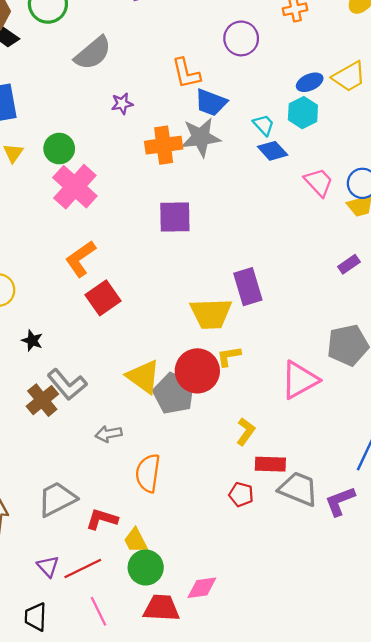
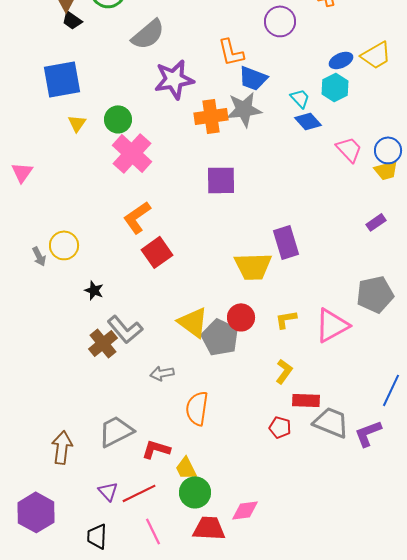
purple star: (122, 104) -> (174, 79), size x2.0
yellow L-shape: (229, 356) -> (286, 319), moved
red circle: (197, 371) -> (241, 317), size x0.7

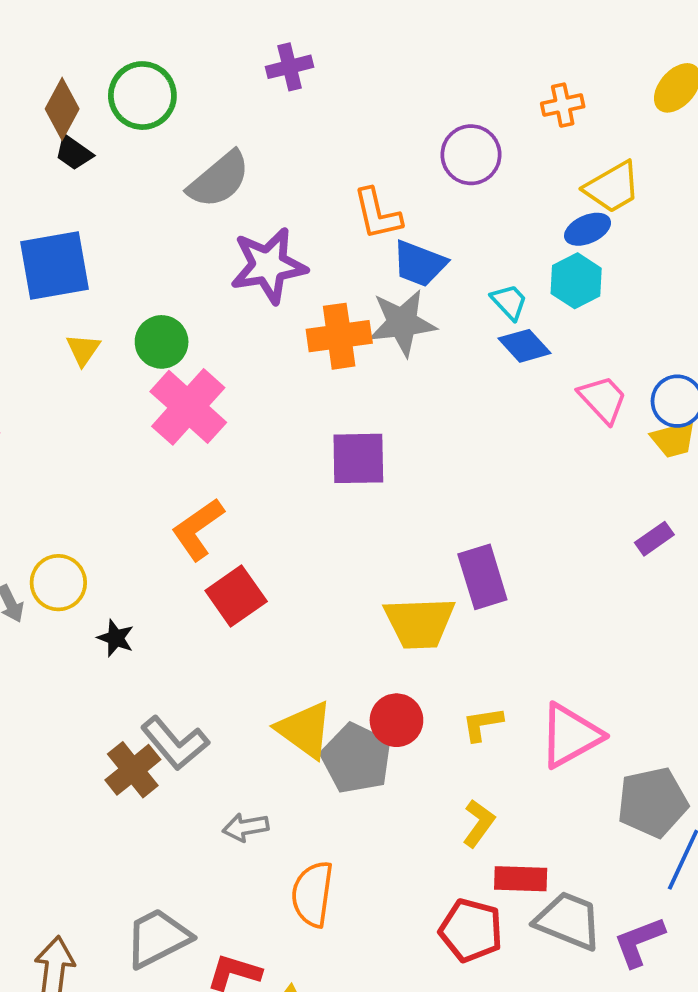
yellow trapezoid: (376, 55) -> (612, 187), moved
black star: (94, 290) -> (116, 638), moved
gray pentagon: (375, 294) -> (652, 802), moved
red pentagon: (280, 427) -> (471, 930), size x1.5

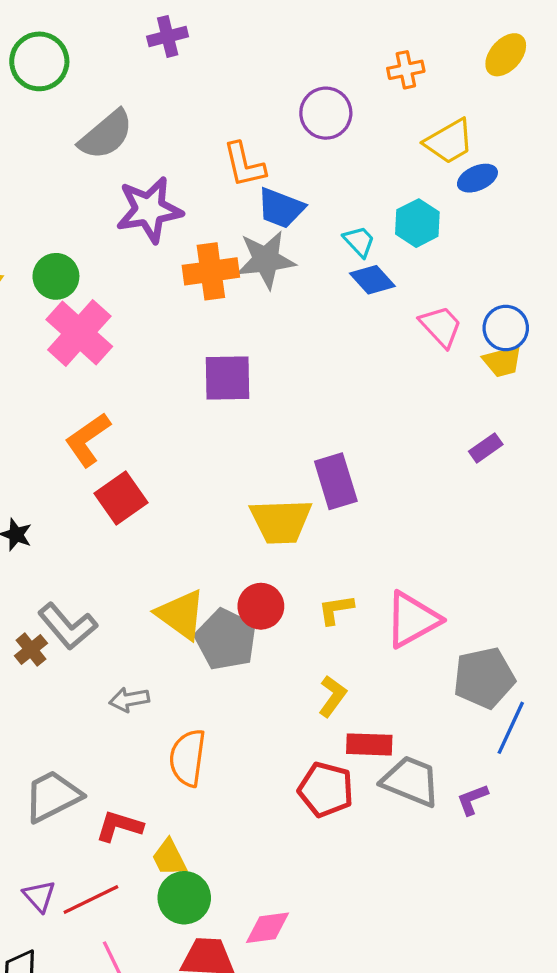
blue ellipse: (588, 229) -> (477, 178), moved
brown cross: (133, 770) -> (31, 650), size x0.7
purple L-shape: (639, 942) -> (472, 799), size x0.7

